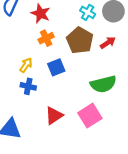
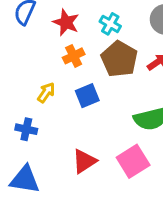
cyan cross: (88, 12) -> (110, 24), moved
blue cross: (28, 86) -> (26, 129), moved

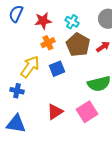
red star: (66, 22) -> (43, 21), turned -30
yellow arrow: (46, 93) -> (30, 67), size x1.6

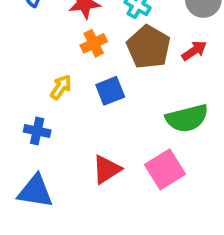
yellow arrow: (30, 67) -> (61, 87), size x0.6

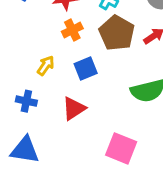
red triangle: (107, 169) -> (74, 108), moved
pink square: (165, 169) -> (121, 148), moved, turned -36

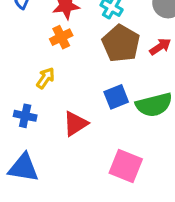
orange cross: (72, 30) -> (61, 37), moved
blue square: (86, 69) -> (116, 97), moved

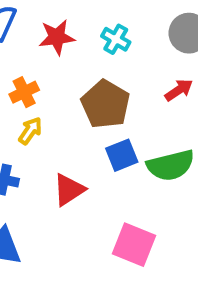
orange cross: (61, 37) -> (24, 92), moved
brown pentagon: (121, 43) -> (106, 104), moved

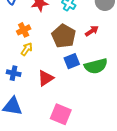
red arrow: (179, 90) -> (92, 31), moved
pink square: (134, 245) -> (61, 114), moved

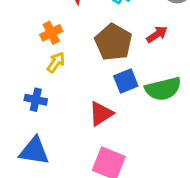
red triangle: (46, 78) -> (101, 114), moved

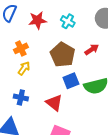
blue cross: (36, 100) -> (21, 97), moved
red triangle: (101, 114) -> (54, 103), turned -48

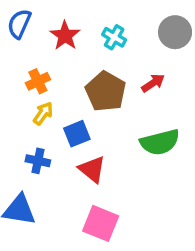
red star: (38, 20) -> (65, 36), turned -30
blue square: (71, 81) -> (77, 134), moved

